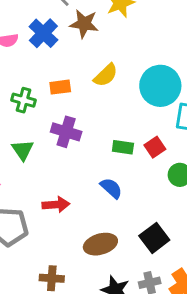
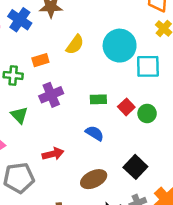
purple cross: (66, 132) -> (51, 95), turned -30
red square: (155, 147) -> (126, 107), moved

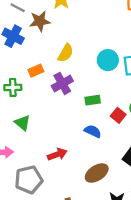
cyan circle: (120, 46) -> (108, 60), moved, size x0.7
purple cross: (51, 95) -> (62, 83), moved
red square: (126, 107) -> (118, 115), moved

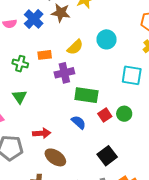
cyan circle: (108, 60) -> (107, 39), moved
green rectangle: (93, 100) -> (86, 95), size x1.6
brown ellipse: (97, 173) -> (55, 157), moved, turned 50

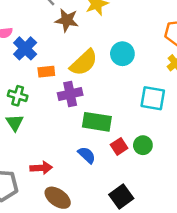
blue cross: (34, 19) -> (25, 48), moved
yellow semicircle: (75, 47) -> (84, 63), size x1.4
green cross: (20, 64) -> (18, 96), moved

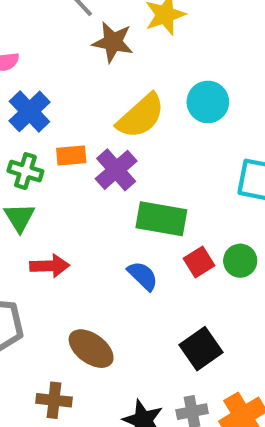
blue cross: (25, 48) -> (29, 111), moved
orange rectangle: (46, 72) -> (71, 155), moved
purple cross: (70, 94) -> (116, 170), turned -30
red arrow: (41, 168) -> (50, 266), moved

